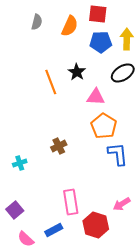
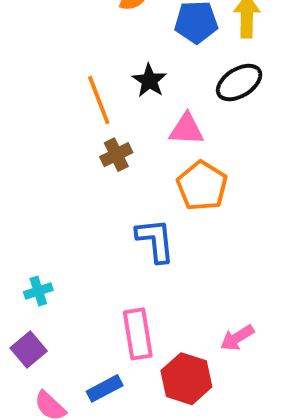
brown cross: (59, 146) -> (116, 155), moved
blue L-shape: (118, 154) -> (155, 240), moved
cyan cross: (20, 163) -> (38, 291), moved

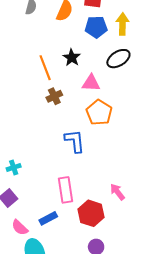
pink arrow: (237, 338) -> (117, 192), turned 84

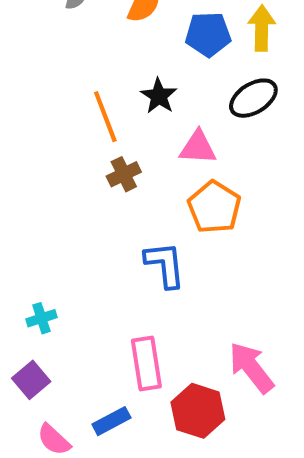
pink arrow: (117, 192) -> (251, 368), size x1.5

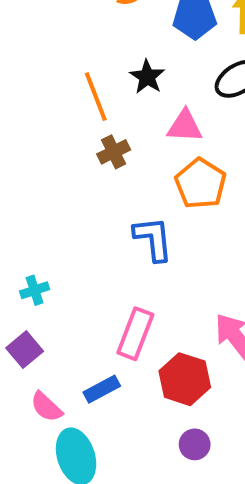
pink rectangle: (146, 363) -> (135, 334), turned 30

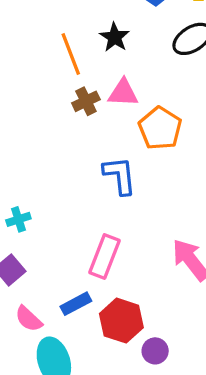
pink triangle: (185, 126) -> (123, 93), moved
red hexagon: (185, 379) -> (121, 321), moved

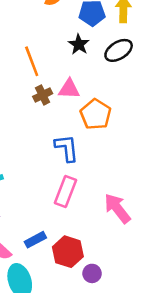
black star: (115, 37) -> (79, 44), moved
pink rectangle: (104, 256) -> (65, 191), moved

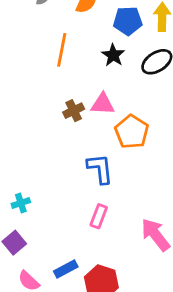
orange line: (32, 61) -> (62, 50), moved, turned 32
pink rectangle: (65, 191) -> (99, 216), size x0.7

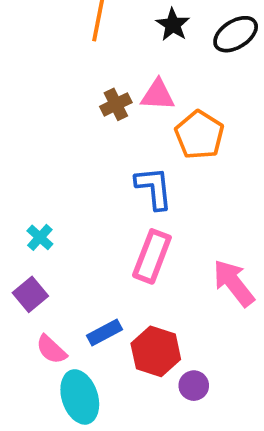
cyan cross: (21, 203) -> (40, 237), turned -30
pink rectangle: (99, 216) -> (152, 256), size x1.5

